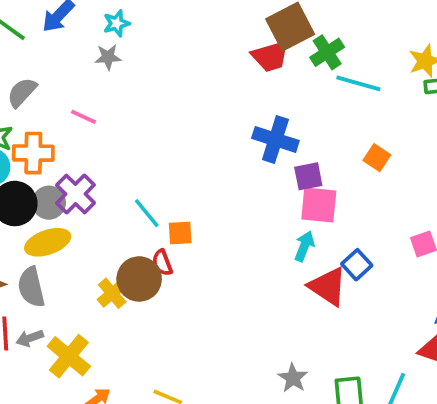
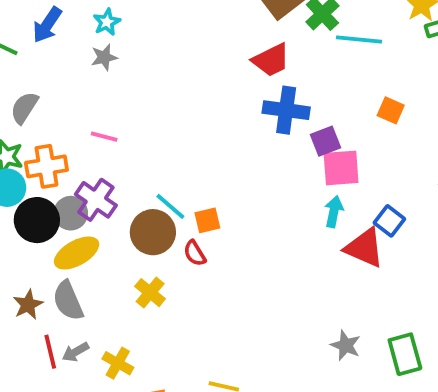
red trapezoid: (270, 56) -> (271, 60), moved
pink line: (83, 117) -> (104, 137), moved
brown circle: (139, 279) -> (153, 232), moved
yellow cross: (69, 356) -> (118, 363), size x0.7

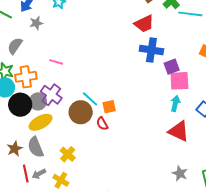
gray star: (104, 57) -> (36, 23), moved
red triangle: (364, 248) -> (179, 131), moved
yellow cross: (150, 293) -> (68, 154), moved

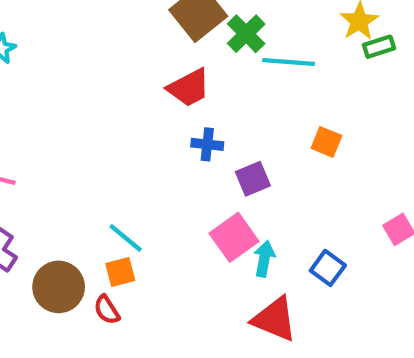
blue cross: (151, 50) -> (207, 144), size x0.6
pink square: (179, 81) -> (234, 237), moved, turned -30
cyan line: (90, 99) -> (126, 238), moved

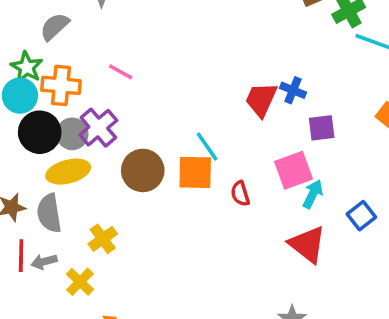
red trapezoid: (189, 88) -> (261, 100), moved, turned 126
orange square: (120, 272) -> (195, 172), size x1.5
red semicircle: (107, 310) -> (240, 194), moved

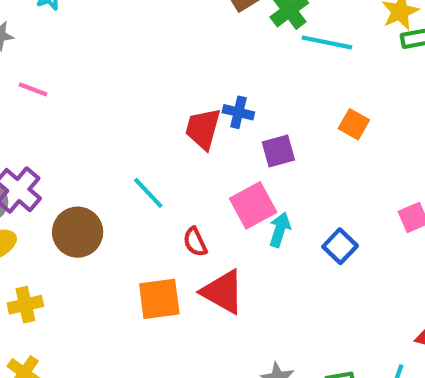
pink line: (121, 72) -> (33, 89), moved
orange square: (195, 172) -> (159, 299), moved
yellow cross: (103, 239) -> (25, 305), moved, turned 32
red triangle: (307, 244) -> (223, 292), moved

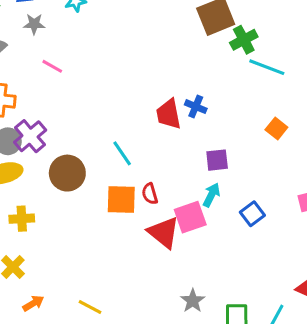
red trapezoid: (203, 129) -> (169, 114), turned -36
purple square: (278, 151) -> (217, 160), moved
pink square: (253, 205) -> (190, 217), moved
orange square: (159, 299) -> (121, 200), moved

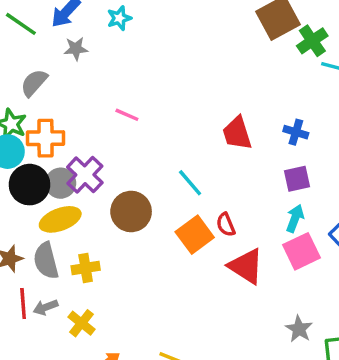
pink line: (52, 66) -> (127, 115), moved
blue cross: (196, 107) -> (296, 132), moved
orange square: (121, 200) -> (195, 235), turned -32
pink square: (190, 217) -> (301, 251), moved
gray star: (193, 301) -> (299, 329), moved

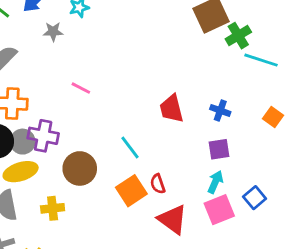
gray star: (76, 49) -> (53, 32), moved
purple cross: (85, 175) -> (43, 136), turned -36
yellow cross: (86, 268) -> (53, 208), moved

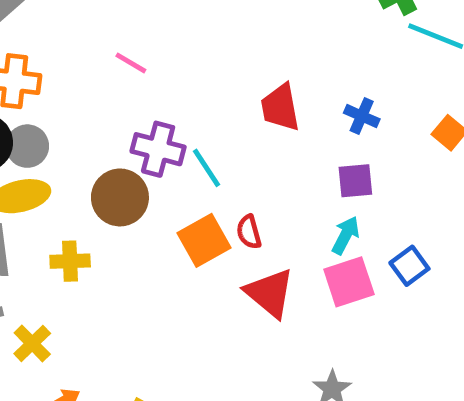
purple cross: (43, 136) -> (158, 149), moved

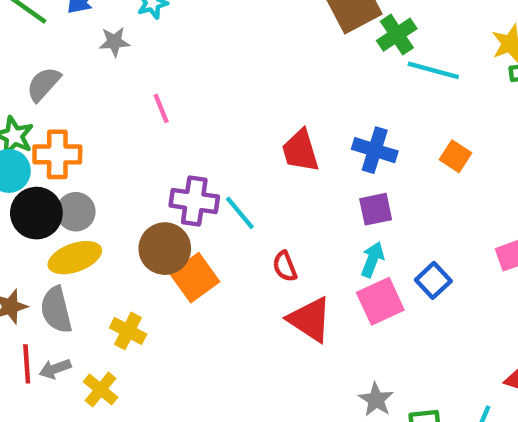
pink line: (131, 63) -> (161, 108), moved, turned 44
blue cross: (362, 116) -> (375, 150), size x1.4
orange square: (204, 240) -> (195, 278), moved
yellow cross: (70, 261) -> (128, 331), moved, turned 36

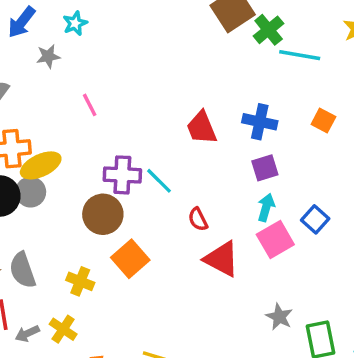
yellow ellipse: (75, 258) -> (41, 165), moved
orange square: (195, 278) -> (130, 259), moved
gray arrow: (55, 369) -> (27, 334), moved

